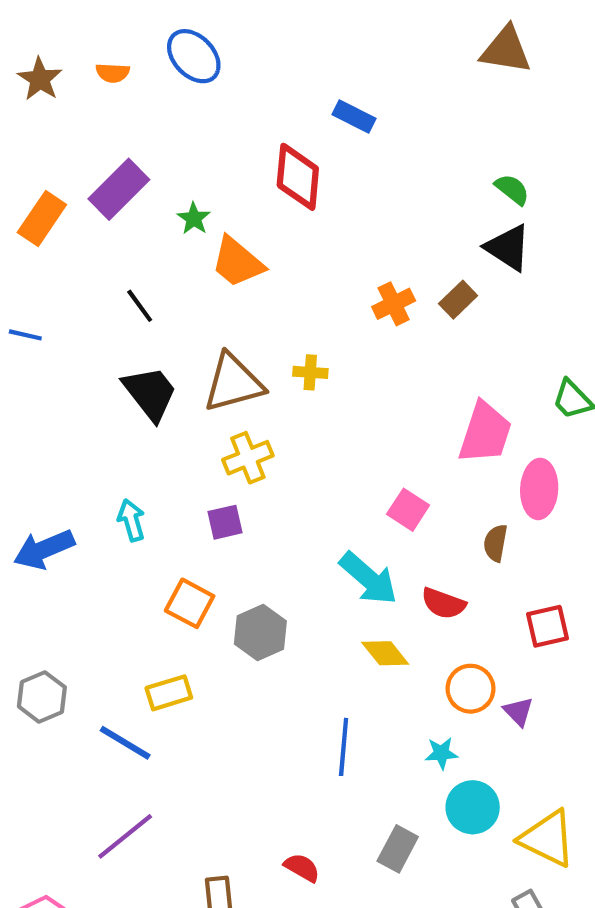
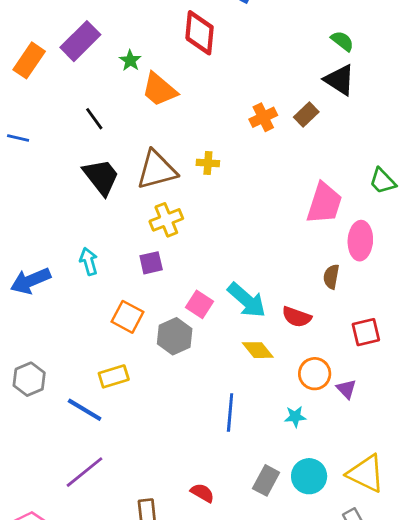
pink square: (408, 510) -> (200, 304), moved
cyan circle: (473, 807) -> (309, 476), moved

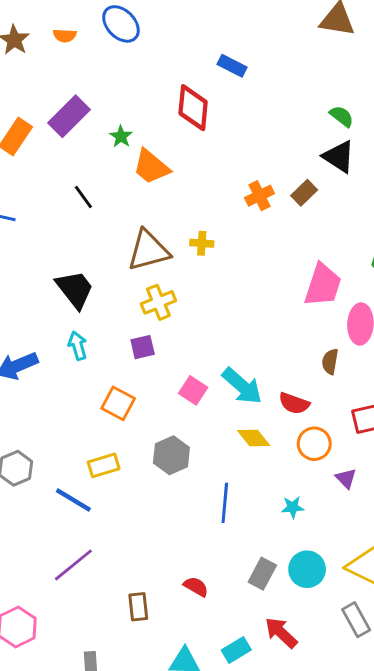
black trapezoid: (101, 177) -> (75, 289), moved
gray hexagon: (175, 336) -> (171, 455), moved
orange circle: (315, 374) -> (314, 444), moved

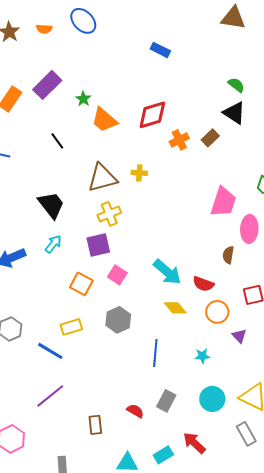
red diamond: (193, 108) -> (152, 115), moved, turned 68
cyan arrow: (78, 346) -> (53, 244), turned 54
purple square: (143, 347) -> (98, 245), size x1.4
pink square: (193, 390) -> (117, 275), moved
gray rectangle: (262, 574) -> (166, 401), moved

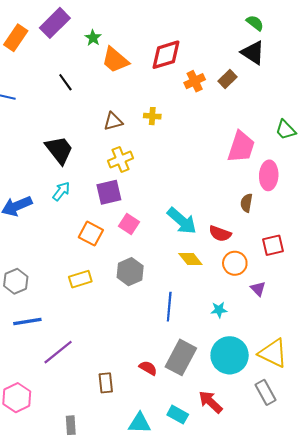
brown triangle: (102, 178) -> (113, 121), size x0.6
blue line: (50, 351) -> (27, 321), moved, turned -40
cyan circle: (212, 399) -> (230, 355), size x1.4
gray rectangle: (166, 401) -> (181, 357), size x1.5
cyan rectangle: (163, 455) -> (178, 415), turned 60

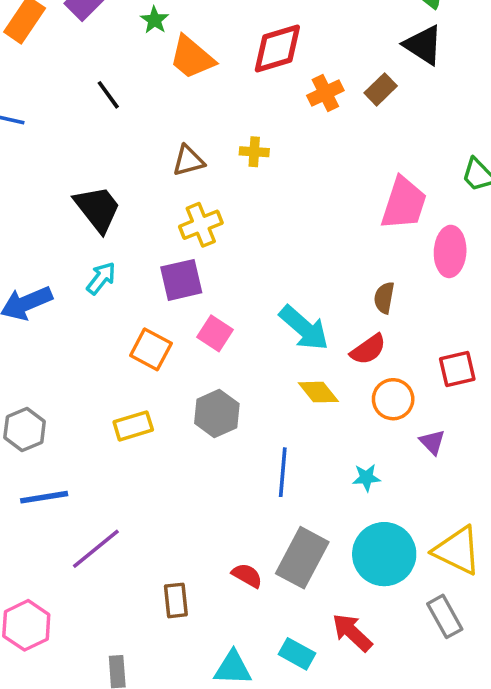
brown semicircle: (246, 203) -> (384, 298), moved
red semicircle: (220, 234) -> (368, 349), turned -55

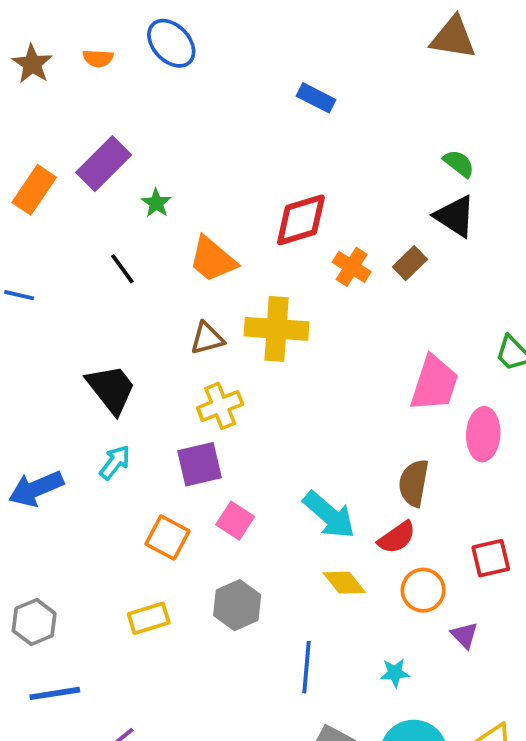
green star: (155, 20) -> (156, 203), moved
orange trapezoid: (192, 57) -> (213, 259), moved
orange cross: (325, 93) -> (352, 267), turned -32
yellow cross: (254, 152) -> (277, 329), size x2.0
brown semicircle: (384, 298) -> (414, 483), size x1.4

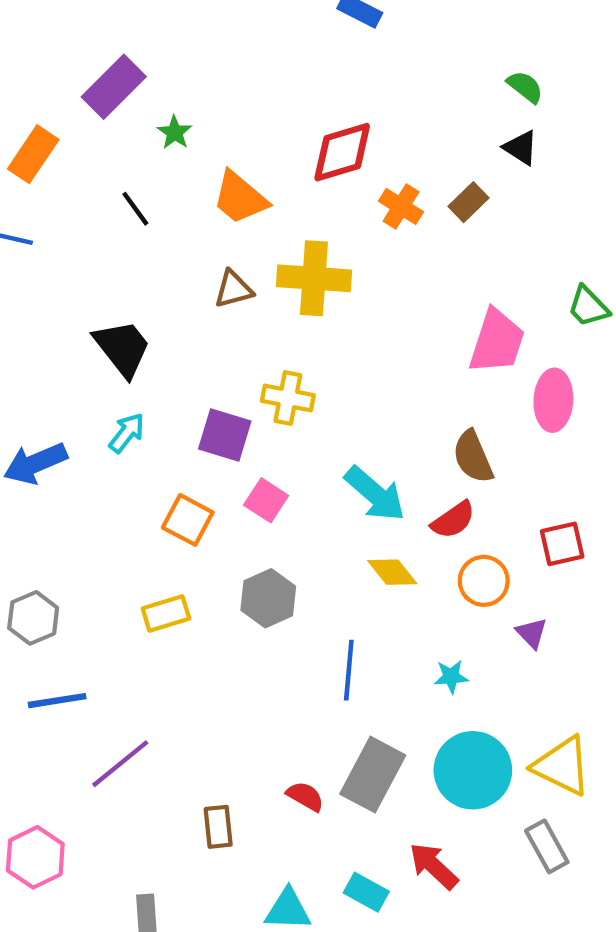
orange rectangle: (34, 190) -> (33, 154), moved
black triangle: (455, 216) -> (521, 148), size x0.7
yellow cross: (220, 406) -> (288, 398), moved, turned 33
purple square: (199, 464) -> (225, 435), turned 30
brown semicircle: (414, 483) -> (473, 457), turned -33

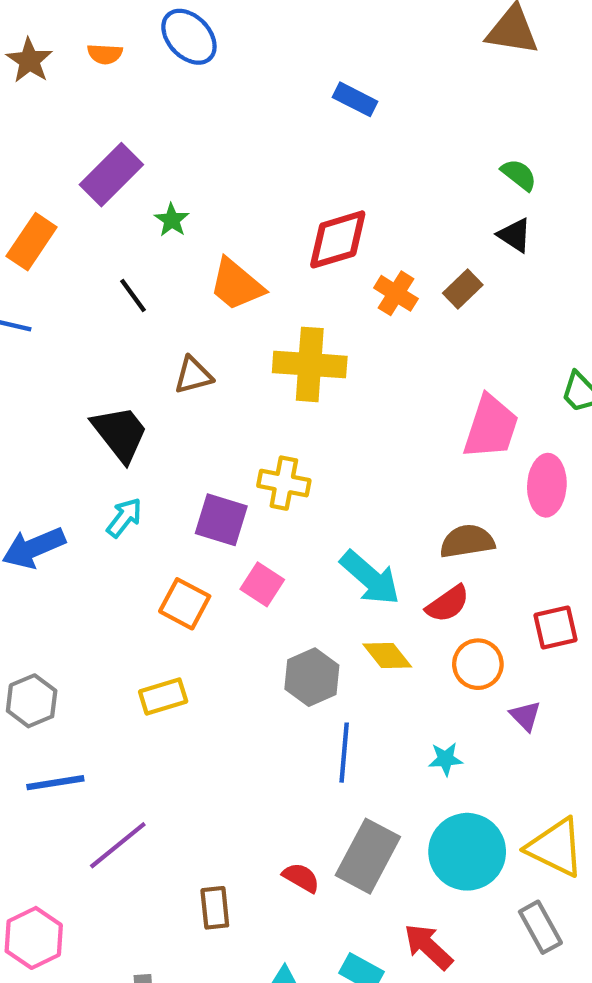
brown triangle: (233, 289) -> (193, 375), moved
brown semicircle: (473, 457) -> (467, 541), turned 104
gray hexagon: (268, 598) -> (312, 677), moved

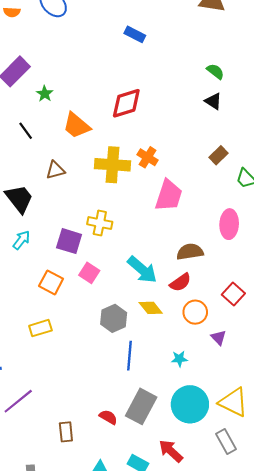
brown rectangle: (463, 289) -> (219, 155), moved
orange cross: (396, 293) -> (148, 157), moved
pink trapezoid: (491, 427) -> (169, 195), moved
red square: (556, 628) -> (233, 294), turned -35

